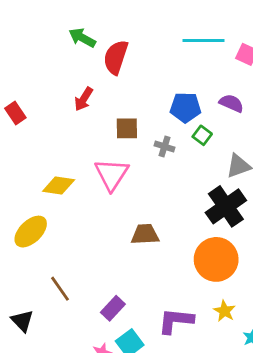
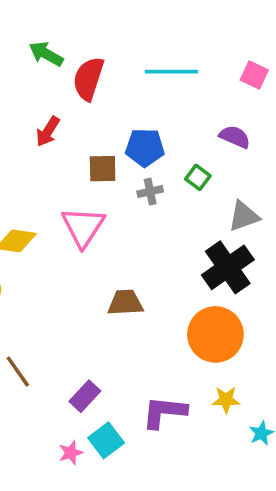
cyan line: (204, 41) -> (171, 72), moved
blue pentagon: (185, 107) -> (145, 147), moved
gray cross: (165, 146) -> (150, 192), turned -30
yellow star: (224, 311) -> (226, 400), turned -30

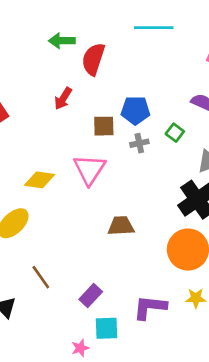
green arrow: (46, 54) -> (62, 41), turned -30
cyan line: (171, 72) -> (154, 28), moved
cyan square: (106, 440) -> (106, 328), turned 35
pink star: (71, 453) -> (80, 348), moved

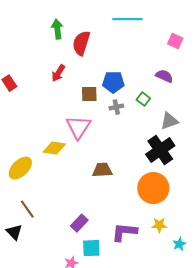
green arrow: (62, 41) -> (57, 29), turned 84
yellow diamond: (40, 180) -> (54, 148), moved
brown line: (41, 277) -> (27, 209), moved

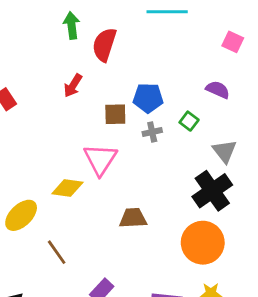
gray triangle: (169, 121) -> (225, 151), turned -48
brown line: (27, 209) -> (57, 252), moved

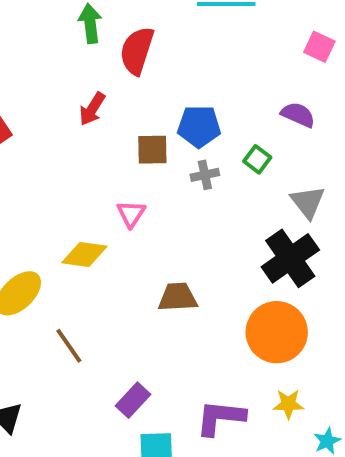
pink triangle: (100, 159) -> (131, 214), size x0.6

